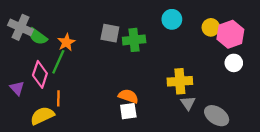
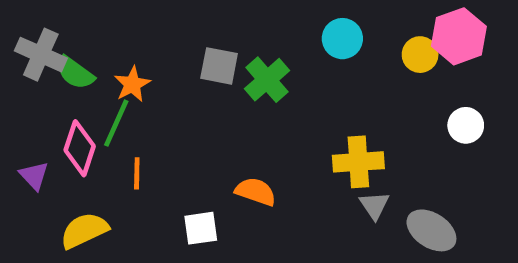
pink hexagon: (230, 34) -> (459, 36), moved
green cross: (134, 40) -> (267, 80), turned -35
orange line: (58, 98) -> (137, 173), moved
white square: (128, 111) -> (201, 228), moved

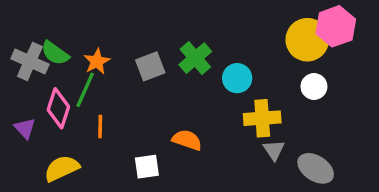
cyan circle: (342, 39) -> (237, 78), moved
gray cross: (41, 55) -> (30, 61), moved
yellow circle: (420, 55) -> (307, 40), size x1.6
gray square: (219, 66) -> (150, 66), moved, turned -32
white circle: (466, 125) -> (314, 86), moved

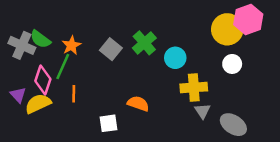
gray square: (150, 66) -> (111, 49), turned -30
yellow semicircle: (62, 168) -> (38, 104), moved

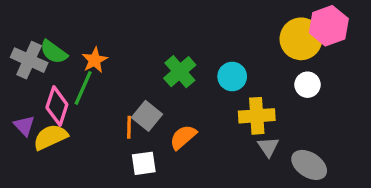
green cross: (144, 43) -> (180, 72), moved
gray square: (111, 49) -> (147, 116), moved
orange line: (74, 94) -> (129, 127), moved
orange semicircle: (138, 104) -> (183, 137), turned -60

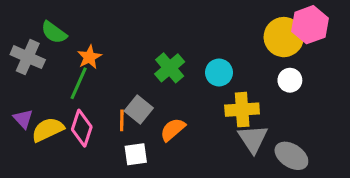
green semicircle: (54, 52) -> (54, 32), moved
pink diamond: (57, 106) -> (82, 128), moved
gray triangle: (268, 147) -> (253, 139), size x1.5

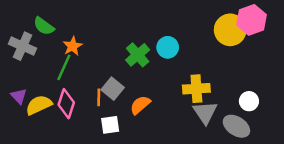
cyan circle: (219, 73) -> (168, 47), moved
white circle: (290, 80) -> (249, 101), moved

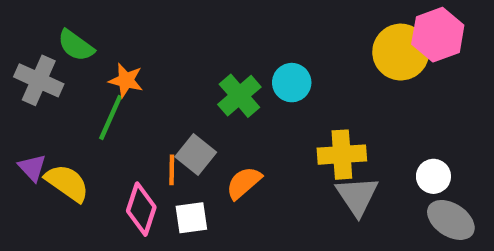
orange star: (73, 46) -> (126, 80), turned -30
pink diamond: (66, 104) -> (141, 209), moved
yellow semicircle: (39, 105) -> (67, 183), turned 60
gray ellipse: (236, 126) -> (451, 220), moved

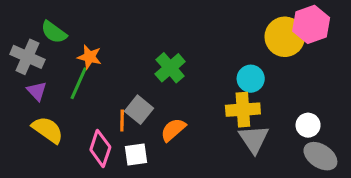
cyan circle: (292, 83) -> (251, 79), moved
purple triangle: (32, 168) -> (37, 91), moved

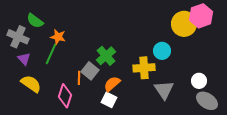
green cross: (170, 68) -> (106, 56), moved
yellow cross: (243, 110) -> (144, 68), moved
white square: (136, 155) -> (109, 100), moved, turned 35

